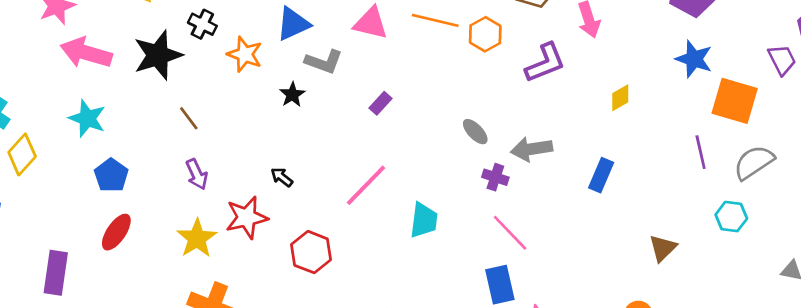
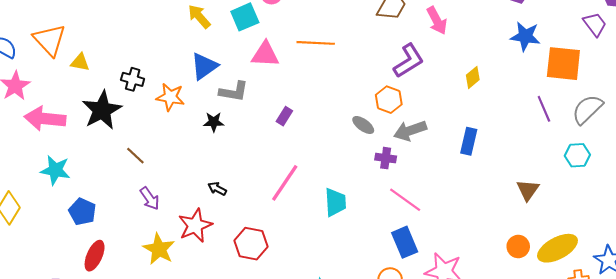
orange hexagon: (485, 34) -> (389, 100), moved
black star: (292, 95) -> (214, 122), turned -30

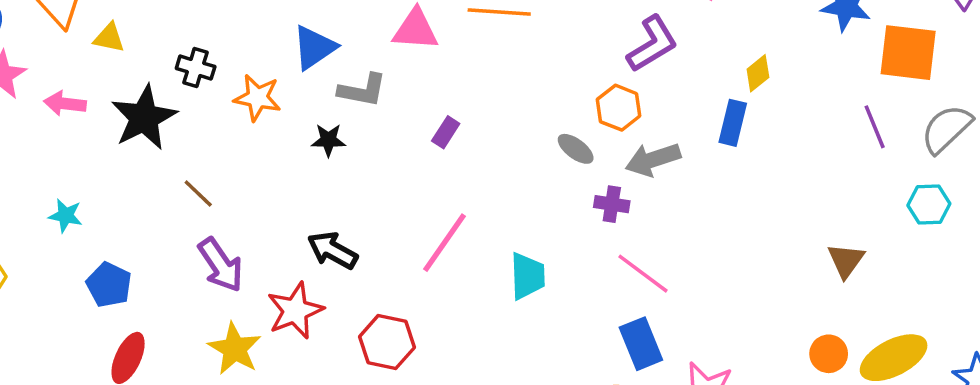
pink arrow: (45, 119) -> (65, 104), moved, size x0.6
blue rectangle: (469, 141) -> (733, 123), moved
cyan star: (55, 170) -> (66, 216), size x0.7
black arrow: (217, 189) -> (332, 250), size x1.6
purple arrow: (150, 199) -> (221, 265), size x1.4

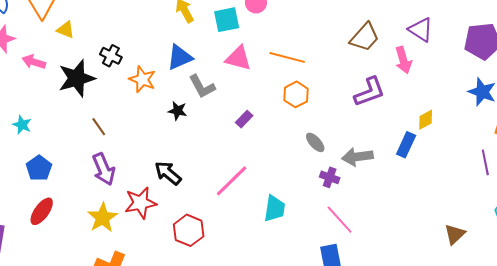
gray L-shape: (362, 90) -> (202, 87), turned 40
orange hexagon: (619, 108) -> (296, 94), moved

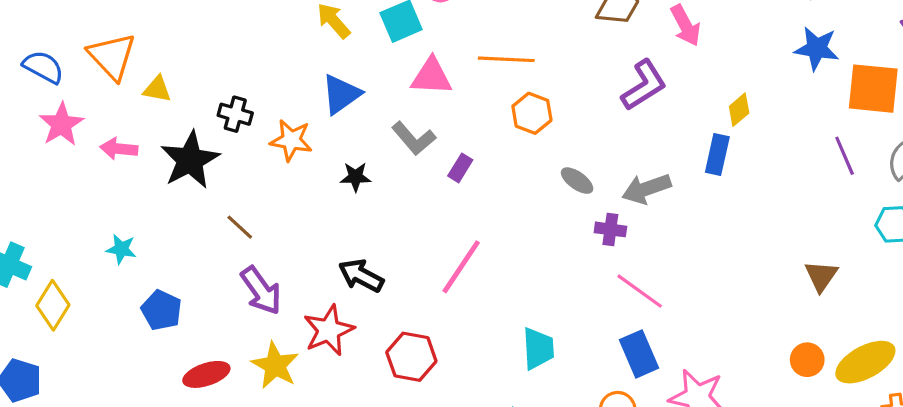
gray L-shape: (202, 87) -> (414, 138), moved
cyan trapezoid: (274, 208) -> (538, 349), moved
red ellipse: (42, 211) -> (206, 374), moved, turned 48

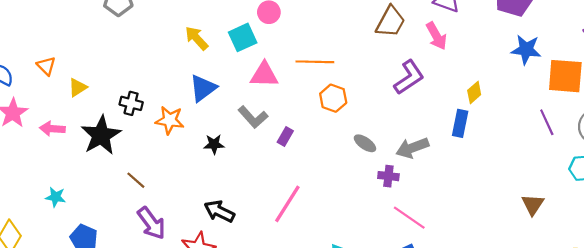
orange triangle: (112, 56) -> (46, 66), size x0.6
yellow triangle: (157, 89) -> (78, 87), turned -42

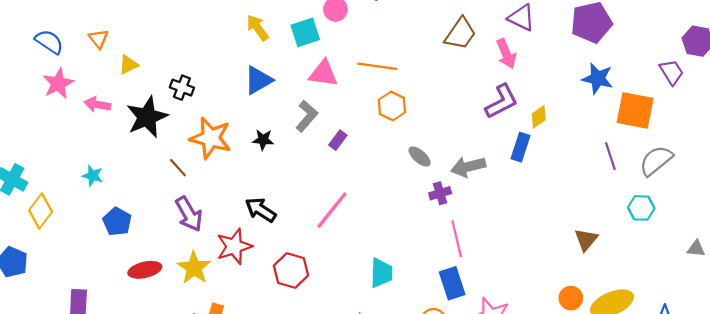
purple L-shape: (409, 77) -> (502, 101), moved
gray L-shape: (253, 117) -> (307, 116), turned -104
orange star: (170, 120) -> (211, 138), moved, size x1.4
purple cross: (388, 176) -> (440, 193), turned -30
pink line: (409, 218) -> (457, 239), turned 36

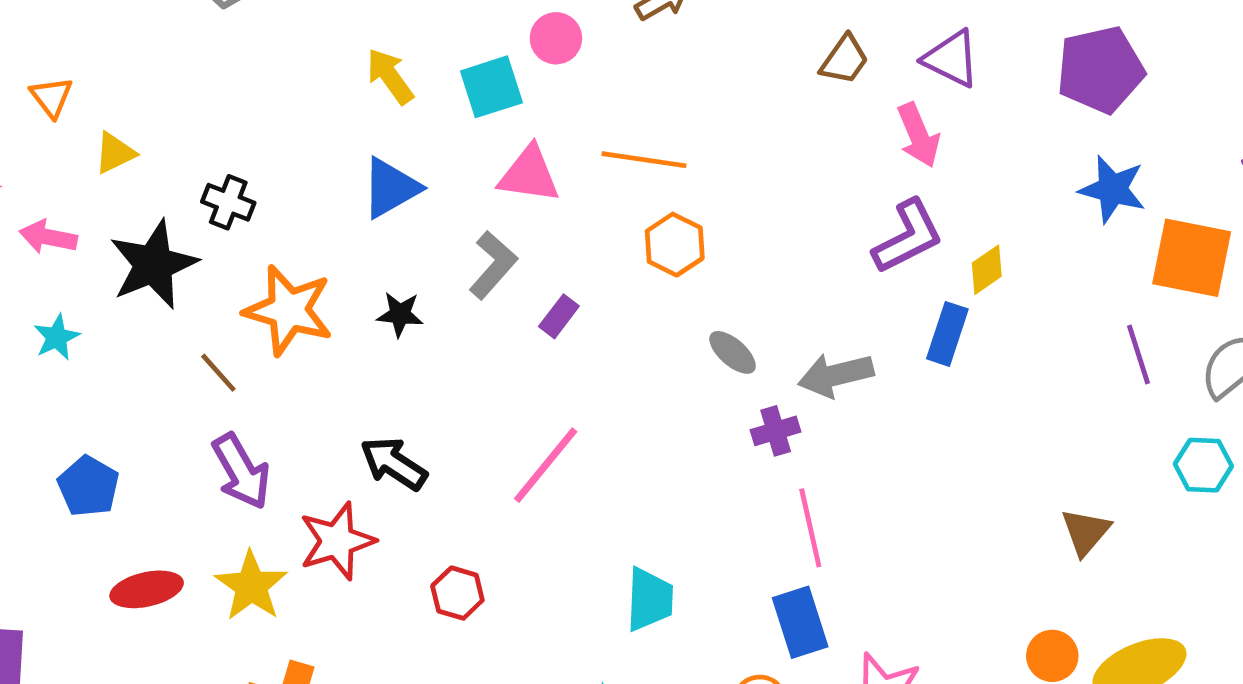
brown trapezoid: (460, 34) -> (844, 60), moved, size x0.7
cyan star: (93, 176) -> (57, 337), moved, turned 30
red hexagon: (291, 271) -> (457, 593), size x0.7

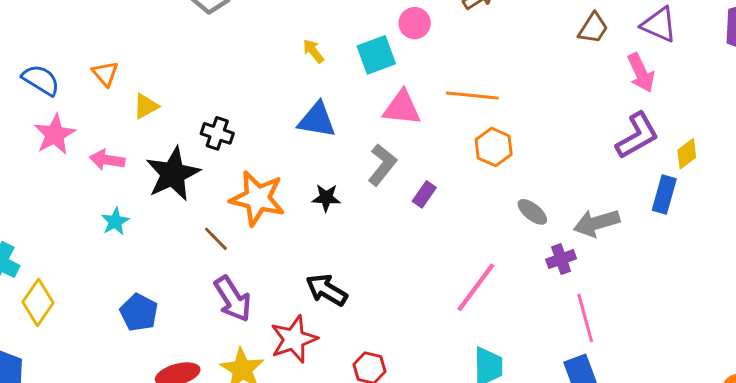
yellow arrow: (390, 76) -> (313, 51), size x0.7
blue triangle: (391, 188) -> (317, 120), turned 42
pink line: (546, 465) -> (476, 287), moved

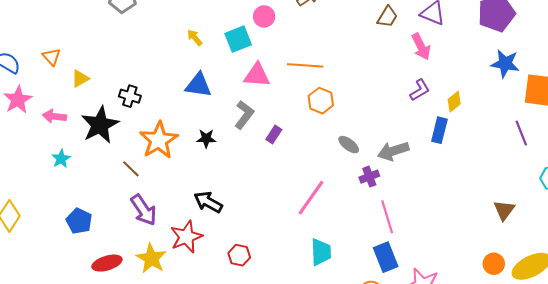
purple L-shape: (637, 136) -> (420, 90), size x0.7
orange star: (257, 198) -> (159, 140), turned 30

